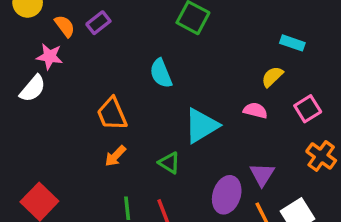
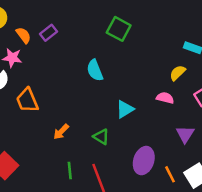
orange trapezoid: (112, 114) -> (27, 100), moved
cyan triangle: (201, 126) -> (125, 109), size x0.7
purple triangle: (262, 175) -> (185, 134), moved

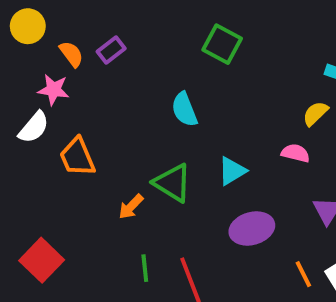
green triangle: (101, 137) -> (173, 183), moved, size x1.5
purple ellipse: (144, 161) -> (252, 228), moved, turned 56

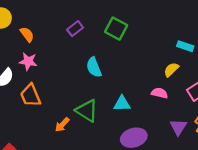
purple rectangle: (111, 50) -> (75, 29), moved
pink star: (54, 90) -> (28, 61), moved
cyan triangle: (232, 171) -> (122, 104), turned 30

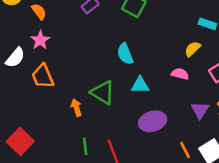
pink star: (28, 61) -> (40, 40), turned 30
cyan semicircle: (94, 67) -> (125, 54), moved
orange arrow: (62, 125) -> (76, 108), turned 119

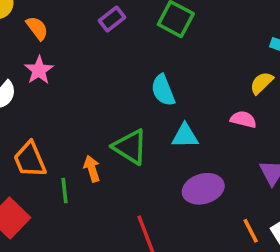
orange trapezoid: (43, 76) -> (30, 160), moved
green line: (85, 146) -> (65, 191), moved

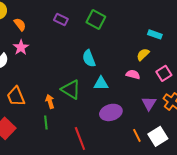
purple rectangle: (112, 19) -> (61, 19), turned 64
green line: (65, 191) -> (46, 122), moved

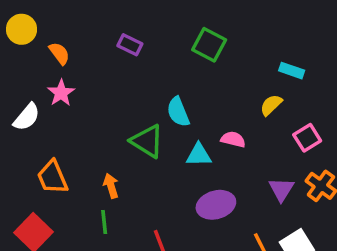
green square: (96, 19) -> (209, 45), moved
pink semicircle: (133, 74) -> (233, 139), moved
green triangle: (71, 89) -> (147, 141), moved

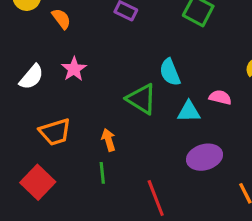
pink star: (61, 93) -> (74, 69), moved
orange trapezoid: (52, 177) -> (55, 132), turned -84

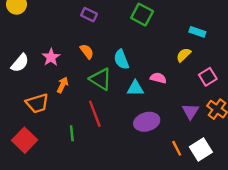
orange semicircle: (61, 19) -> (87, 51), moved
orange arrow: (109, 140) -> (63, 85), moved, turned 42
red line: (156, 198) -> (95, 114), moved

